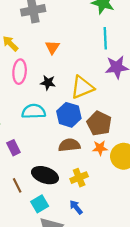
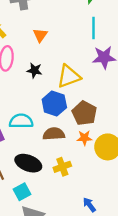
cyan semicircle: (34, 111) -> (21, 121), moved
blue arrow: (76, 207) -> (89, 205), moved

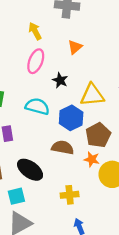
cyan semicircle: (21, 121) -> (37, 106), moved
yellow cross: (62, 167) -> (70, 195), moved

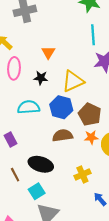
orange triangle: (75, 47) -> (48, 52), moved

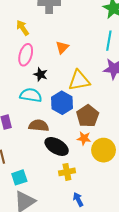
black star: (41, 78) -> (41, 74), moved
brown semicircle: (63, 136) -> (39, 126), moved
black ellipse: (41, 164) -> (57, 146), moved

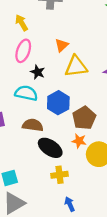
yellow triangle: (79, 80) -> (76, 66), moved

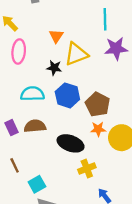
black star: (38, 72) -> (54, 68), moved
brown semicircle: (33, 125) -> (35, 126), moved

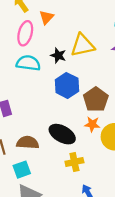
orange triangle: (56, 36) -> (47, 17), moved
cyan semicircle: (32, 94) -> (28, 63), moved
brown semicircle: (35, 126) -> (28, 143), moved

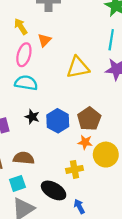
black star: (58, 55) -> (32, 117), moved
blue hexagon: (67, 85) -> (58, 121), moved
black ellipse: (62, 134) -> (54, 190), moved
yellow cross: (74, 162) -> (75, 169), moved

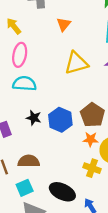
orange triangle: (44, 40) -> (64, 24), moved
yellow cross: (75, 169) -> (92, 168), moved, turned 35

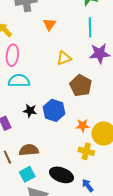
yellow triangle: (76, 63) -> (64, 58), size x0.7
brown pentagon: (92, 115) -> (81, 86), moved

